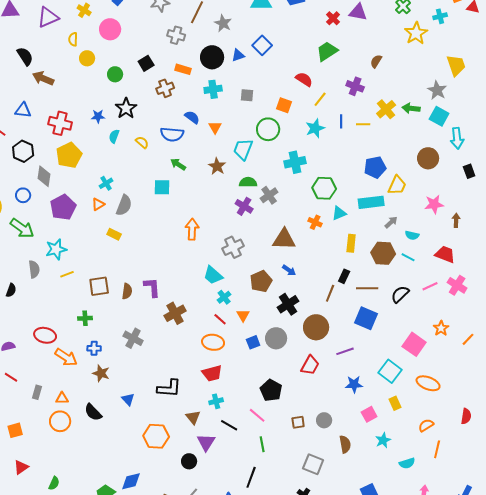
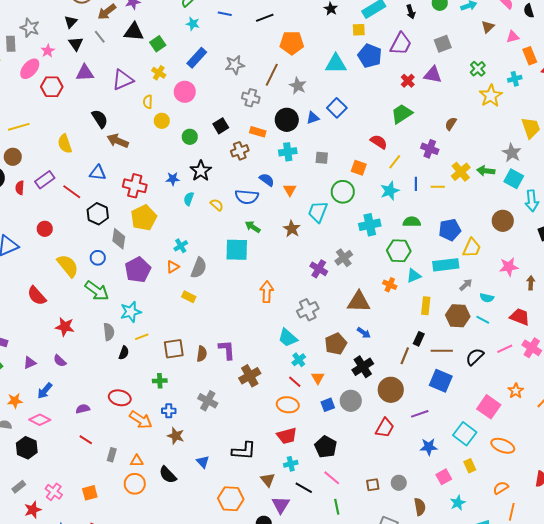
green semicircle: (248, 182) -> (412, 222), moved
cyan square: (162, 187) -> (237, 250), size x1.4
black semicircle: (11, 290) -> (124, 353), moved
black pentagon: (271, 390) -> (326, 447), moved

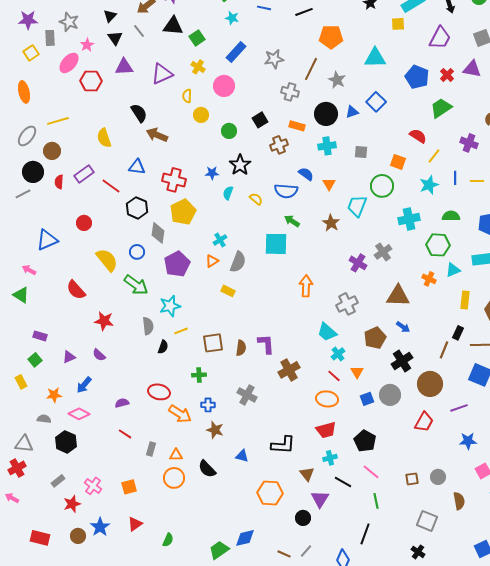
blue pentagon: (370, 56) -> (417, 77), moved
blue triangle: (203, 462) -> (242, 456), turned -32

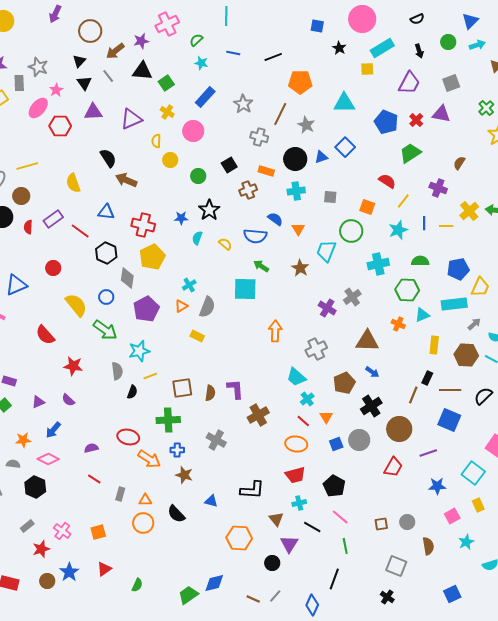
gray star: (274, 59) -> (243, 104), turned -30
green cross: (199, 375) -> (168, 420), size x1.6

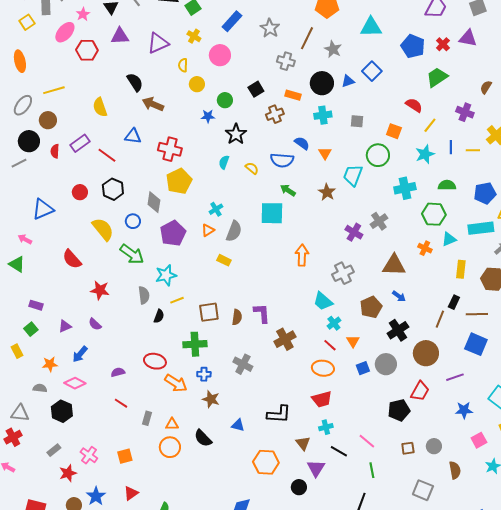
blue star: (181, 218) -> (208, 116), moved
black hexagon: (106, 253) -> (113, 189), moved
black pentagon: (334, 486) -> (399, 410), moved, turned 30

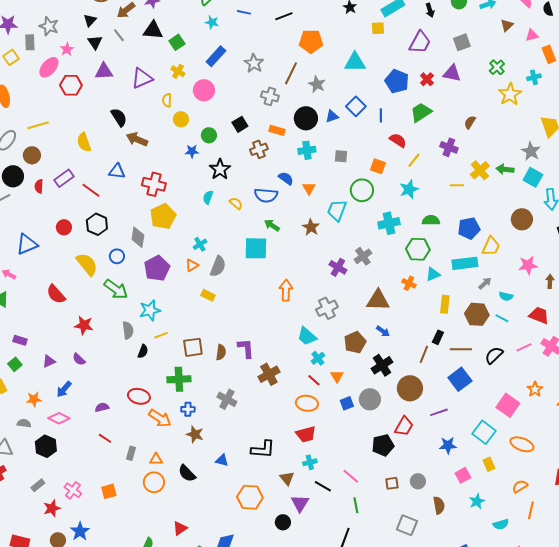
blue line: (451, 147) -> (381, 115), moved
blue square: (476, 344) -> (460, 379), turned 30
red triangle: (131, 493) -> (180, 528), moved

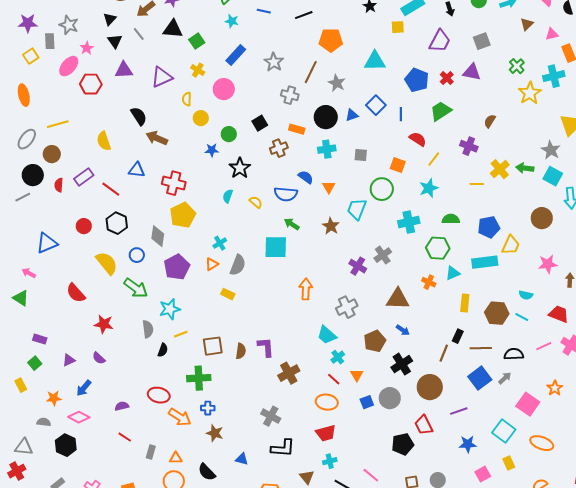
cyan cross: (534, 77) -> (554, 76), size x1.5
gray arrow: (485, 283) -> (505, 378), moved
black semicircle: (494, 355) -> (514, 354), turned 42
gray cross: (227, 399) -> (271, 416), moved
red trapezoid: (404, 426) -> (424, 425), turned 125

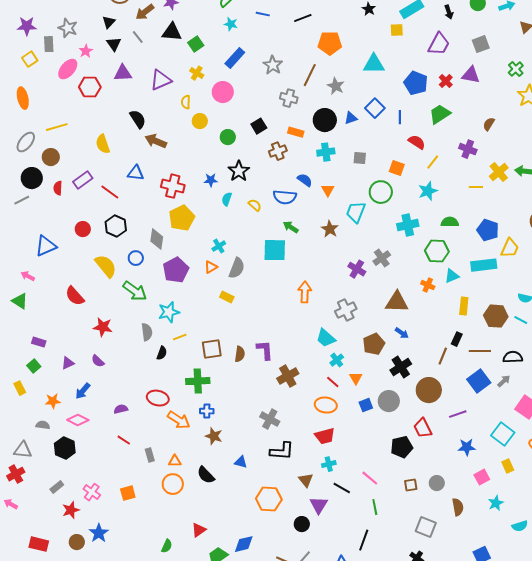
blue star: (212, 150) -> (211, 180), moved
blue pentagon: (489, 227) -> (488, 230), turned 30
gray rectangle: (151, 452) -> (150, 455), turned -32

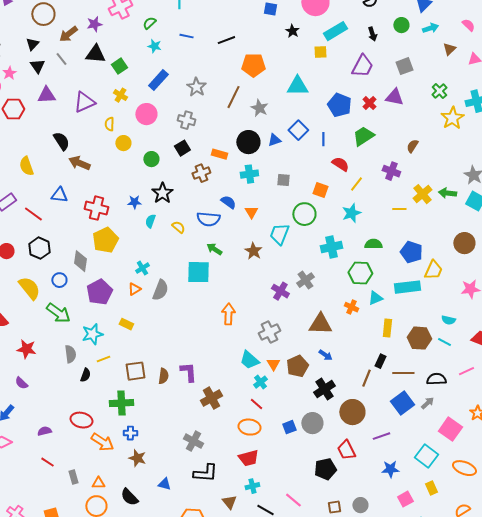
gray cross: (289, 98) -> (186, 120), moved
yellow rectangle: (227, 297) -> (126, 324), moved
orange triangle: (356, 378) -> (273, 364), moved

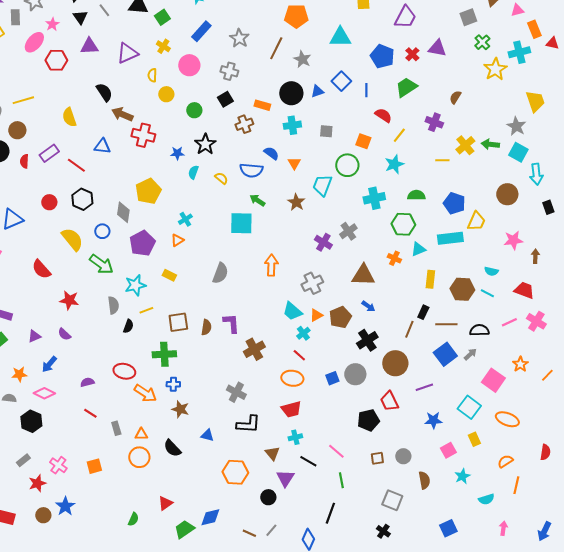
gray square: (404, 66) -> (468, 17), moved
red cross: (96, 208) -> (143, 135), moved
gray semicircle: (160, 290) -> (220, 273), moved
orange triangle: (273, 364) -> (316, 315), turned 32

